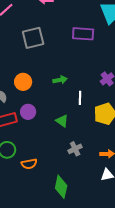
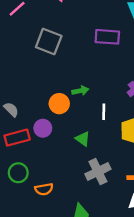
gray square: (33, 38) -> (49, 41), turned 35
orange circle: (23, 82) -> (59, 104), moved
gray cross: (75, 149) -> (98, 172), size x1.5

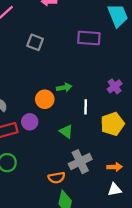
gray square: (49, 41) -> (35, 42), size x0.7
orange semicircle: (44, 189) -> (57, 178), moved

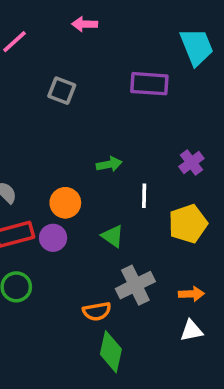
orange circle: (45, 99) -> (65, 203), moved
purple circle: (30, 122) -> (53, 238), moved

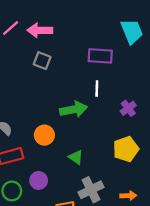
pink arrow: (85, 24) -> (40, 30), moved, size x1.5
green arrow: (109, 164) -> (73, 109), size x1.6
white line: (144, 196) -> (97, 89), moved
purple circle: (53, 238) -> (39, 180), moved

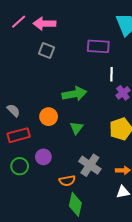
white line: (97, 89) -> (112, 74), moved
green triangle: (76, 157) -> (76, 128), moved, turned 32
gray cross: (91, 190) -> (90, 165), turned -30

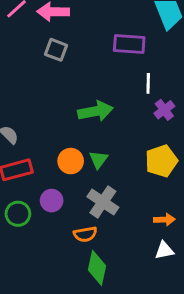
orange circle: (49, 117) -> (71, 161), moved
gray cross: (90, 165) -> (103, 202), moved

